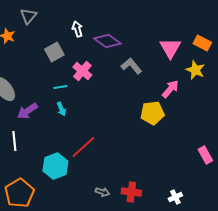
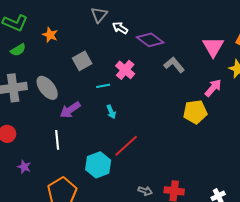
gray triangle: (28, 16) -> (99, 15), moved
white arrow: (77, 29) -> (120, 28), turned -42
gray square: (54, 52) -> (82, 61), moved
cyan arrow: (61, 109) -> (111, 112), moved

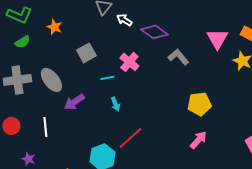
pink arrow: (213, 88) -> (198, 140), moved
white line: (57, 140) -> (45, 127), moved

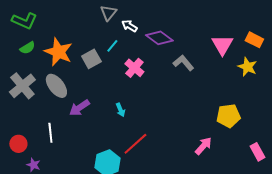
orange star: (54, 27) -> (58, 52), moved, size x1.8
cyan line: (107, 78) -> (112, 46), moved, turned -40
gray cross: (17, 80) -> (22, 86), turned -32
yellow pentagon: (199, 104) -> (228, 116), moved
red circle: (11, 126) -> (18, 144), moved

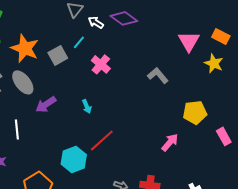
purple diamond: (159, 38) -> (124, 18), moved
gray L-shape: (183, 63) -> (158, 75), moved
pink rectangle: (257, 152) -> (224, 136), moved

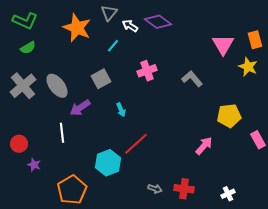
orange rectangle: (221, 36) -> (255, 40), turned 48
orange star: (25, 48) -> (77, 28), moved
gray square: (58, 55) -> (101, 79), moved
pink cross: (101, 64) -> (147, 71), moved, turned 30
white line: (17, 129) -> (62, 133), moved

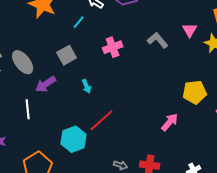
pink triangle: (223, 45) -> (190, 30), moved, size x0.7
gray L-shape: (192, 79) -> (158, 40), moved

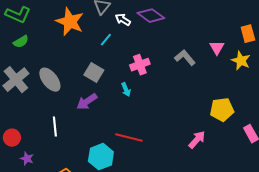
gray square: (67, 55) -> (94, 73), turned -30
purple arrow: (46, 84) -> (87, 102), moved
cyan arrow: (87, 86) -> (126, 90), moved
red line: (102, 120) -> (129, 138), turned 56

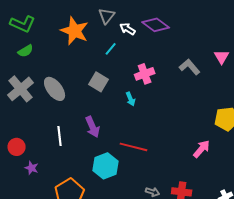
purple arrow: (87, 102) -> (93, 127), moved, turned -80

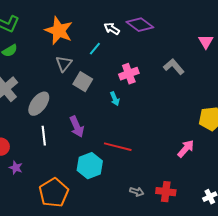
gray triangle: (107, 16) -> (64, 64), moved
pink triangle: (222, 57) -> (206, 42), moved
gray ellipse: (55, 89) -> (39, 104), moved, turned 75

